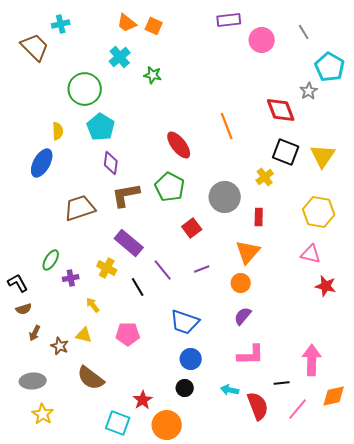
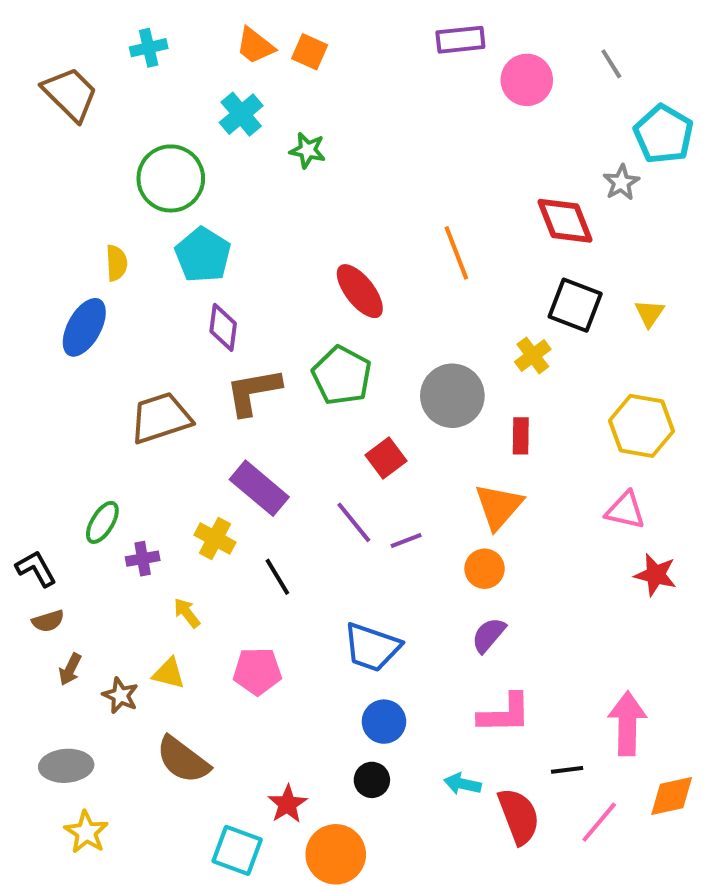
cyan cross: (61, 24) -> (149, 48), moved
yellow triangle: (323, 156) -> (649, 313), size x0.6
purple line: (163, 270) -> (354, 522), moved

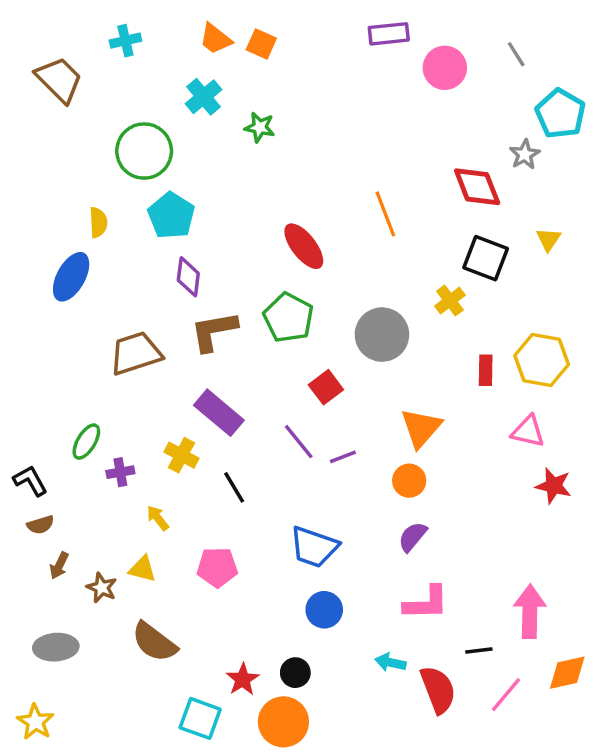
yellow triangle: (649, 313) -> (548, 239), moved
red rectangle: (521, 436) -> (486, 370), moved
black circle: (372, 780) -> (295, 673), moved
yellow star: (86, 832) -> (35, 722), moved

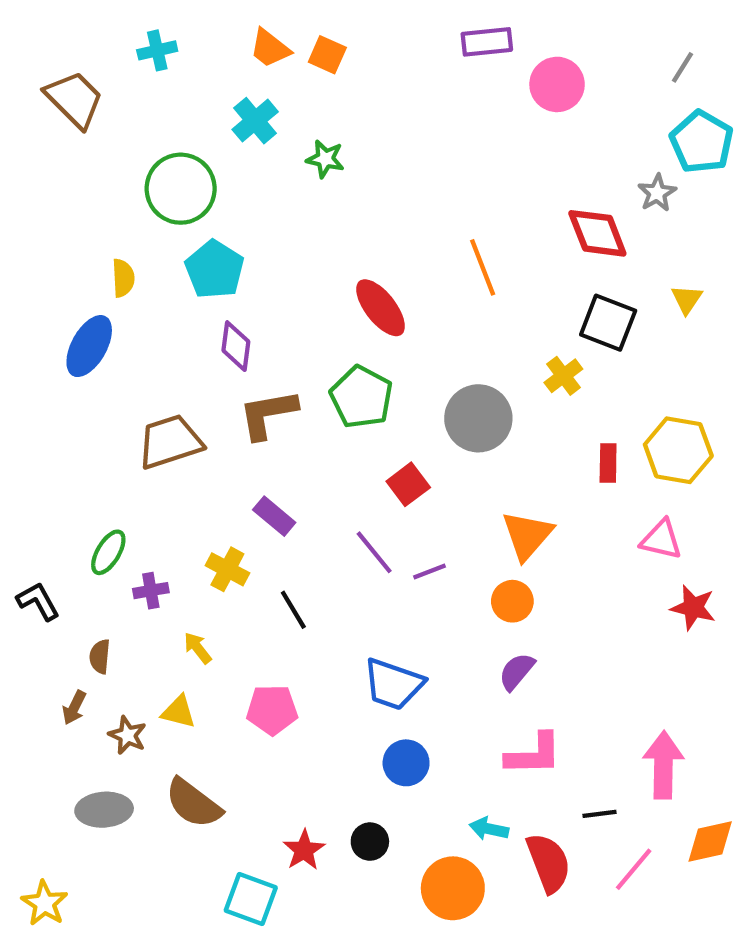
gray line: (516, 54) -> (683, 67), moved, turned 64
purple rectangle: (219, 413) -> (274, 516), size x0.7
brown semicircle: (40, 525) -> (100, 657), moved, turned 112
gray ellipse: (56, 647) -> (104, 810), moved
orange circle: (283, 722) -> (453, 888), moved

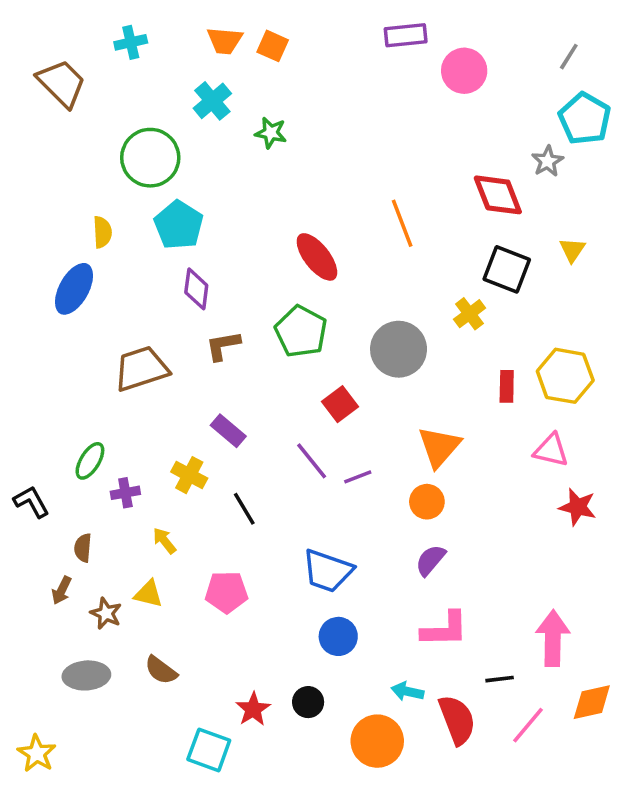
orange trapezoid: (270, 48) -> (225, 41), turned -33
brown L-shape: (268, 414) -> (223, 346), size x0.7
brown semicircle: (193, 803) -> (161, 670), size x0.7

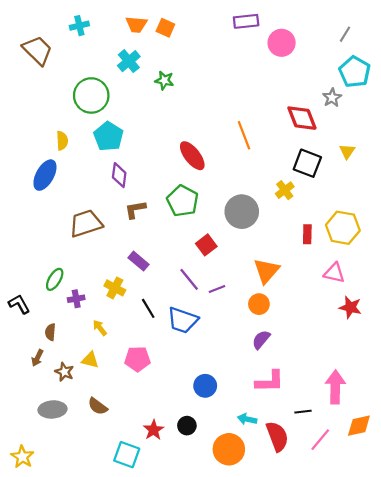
blue trapezoid: (328, 571) -> (183, 320), moved

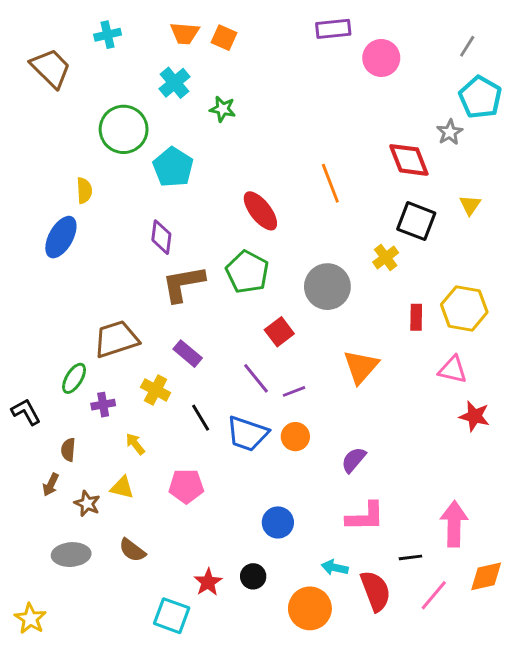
cyan pentagon: (108, 136) -> (173, 167), moved
brown L-shape: (135, 209) -> (183, 284), size x1.5
brown trapezoid: (86, 223) -> (116, 339), moved
orange circle: (259, 304) -> (295, 437), moved

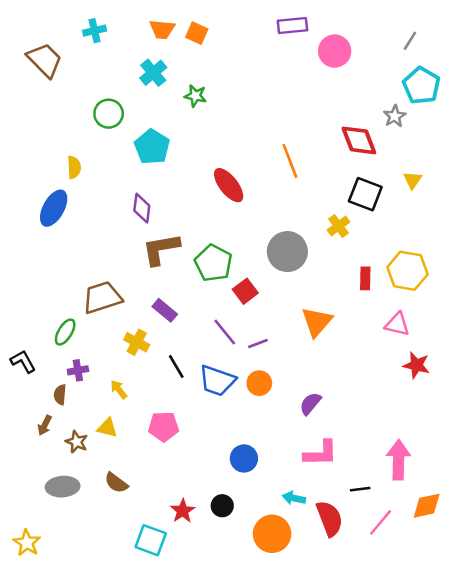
green circle: (124, 129) -> (109, 114), size x0.7
green pentagon: (247, 272) -> (213, 263), moved
purple cross: (103, 405) -> (78, 370), moved

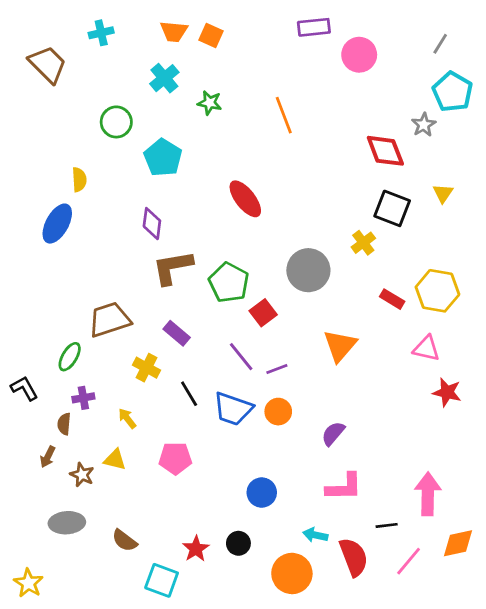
orange line: (290, 161) -> (284, 115), moved
red rectangle: (365, 278) -> (392, 299), turned -60
brown semicircle: (116, 483) -> (125, 541), moved

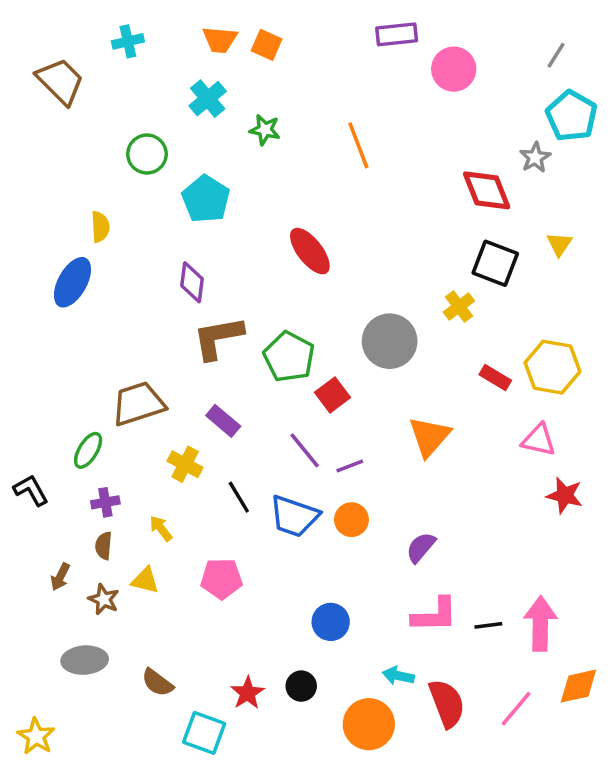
brown semicircle: (64, 424) -> (104, 546), moved
black line: (387, 525) -> (488, 625), moved

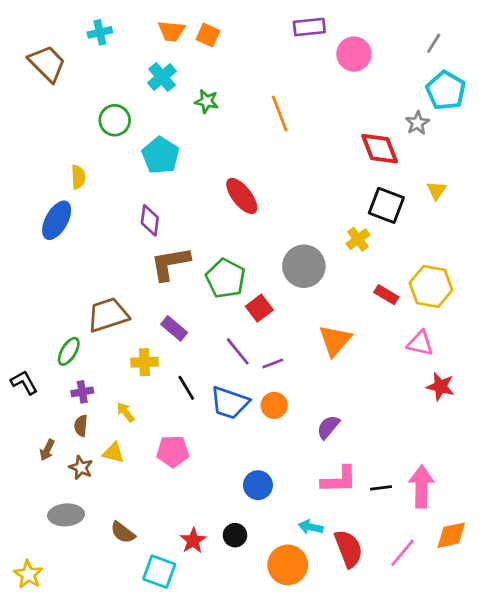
yellow cross: (185, 464) -> (144, 362), turned -30

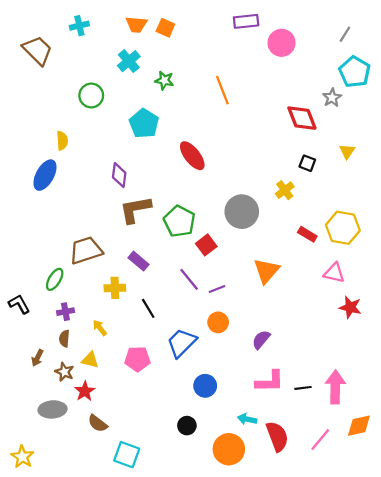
cyan pentagon: (161, 155) -> (144, 123), moved
black square: (386, 205) -> (307, 163), size x0.6
blue trapezoid: (230, 403) -> (182, 343), moved, turned 116
red star: (193, 541) -> (85, 391), moved

